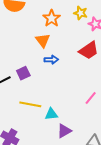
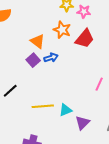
orange star: (52, 18) -> (62, 30), moved
purple square: (23, 73) -> (33, 60), moved

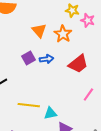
red trapezoid: (85, 39) -> (78, 64), moved
orange triangle: (38, 41) -> (39, 31), moved

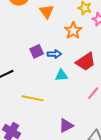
orange triangle: (39, 31) -> (47, 11), moved
cyan triangle: (50, 113) -> (61, 75), moved

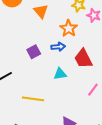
blue arrow: (54, 54) -> (58, 47), moved
red trapezoid: (86, 62) -> (83, 59), turned 100

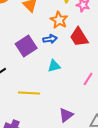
purple square: (34, 52) -> (26, 46), size x1.5
red trapezoid: (83, 59) -> (79, 37), moved

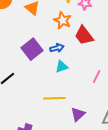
blue arrow: (50, 39) -> (57, 48), moved
yellow line: (29, 93) -> (54, 98), moved

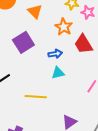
purple square: (32, 49) -> (23, 42), moved
yellow line: (54, 98) -> (36, 97), moved

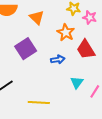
cyan triangle: (58, 73) -> (77, 82), moved, turned -40

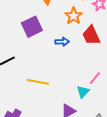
cyan triangle: (77, 82) -> (83, 92), moved

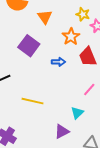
purple square: (32, 27) -> (29, 46), turned -30
pink line: (95, 78) -> (89, 89), moved

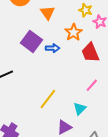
blue arrow: (58, 62) -> (53, 48), moved
yellow line: (33, 101) -> (48, 99), moved, turned -65

